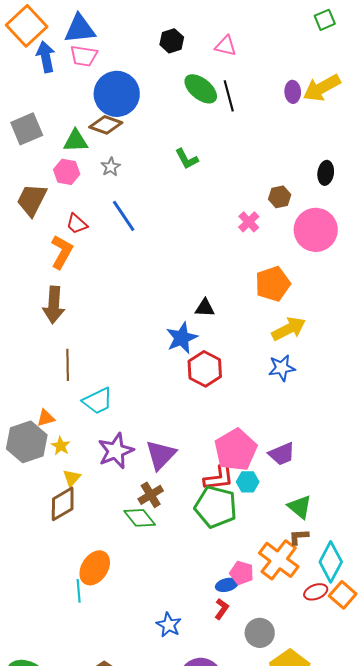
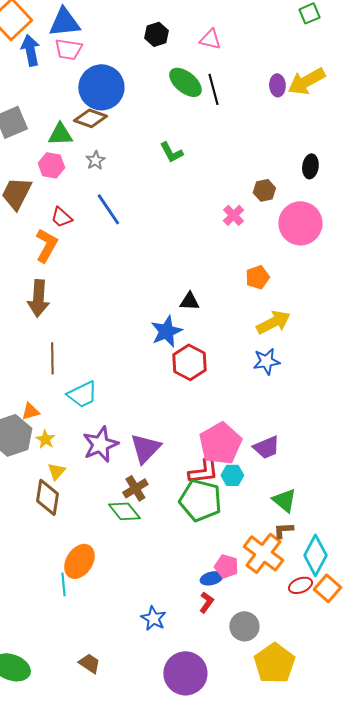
orange pentagon: (273, 284) -> (257, 277), size x0.7
brown diamond: (63, 504) -> (47, 497), turned -51

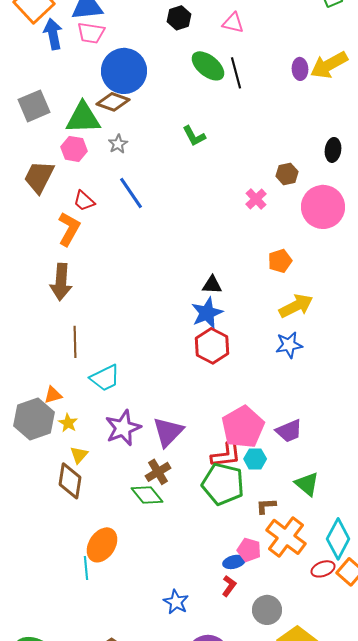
green triangle: (60, 134) -> (83, 118), size x1.4
blue star: (166, 331) -> (207, 313), moved
brown L-shape: (283, 530) -> (266, 506), moved

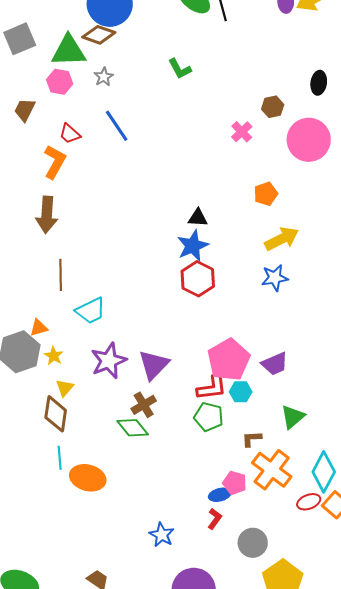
brown trapezoid: (39, 177) -> (25, 110), size x0.7
green pentagon: (223, 484) -> (209, 417), size x0.7
green triangle: (307, 484) -> (293, 417), turned 40
orange ellipse: (102, 545) -> (88, 478), turned 72
cyan line: (86, 568) -> (60, 458), moved

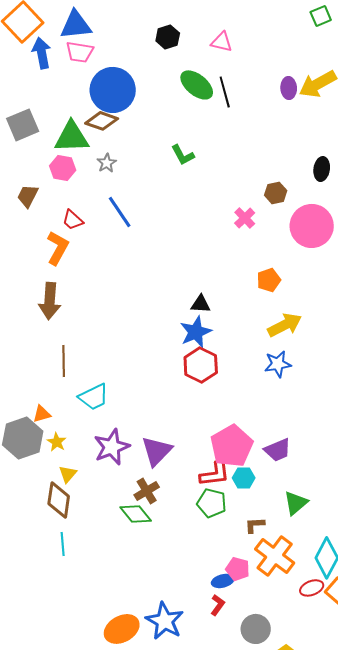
orange ellipse: (88, 478) -> (122, 629), moved, turned -44
blue star: (162, 535) -> (165, 621), size x1.5

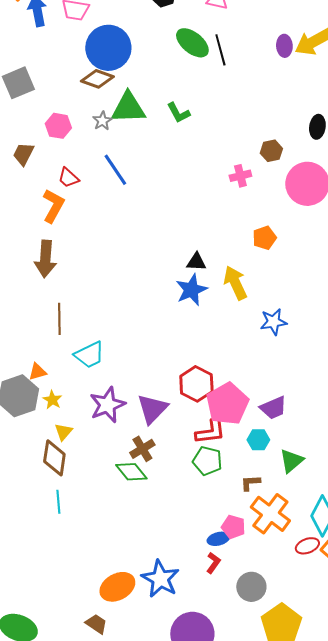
green triangle: (72, 137) -> (128, 108), moved
pink cross: (245, 218) -> (240, 176), turned 30
yellow arrow: (285, 325) -> (235, 283), moved, turned -88
red hexagon: (201, 365) -> (196, 384), moved
cyan hexagon: (244, 478) -> (258, 440), moved

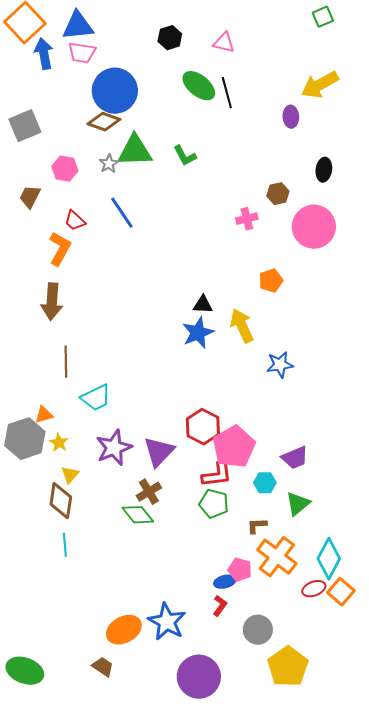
purple ellipse: (284, 46) -> (291, 117), moved
purple trapezoid: (273, 408) -> (295, 458), moved

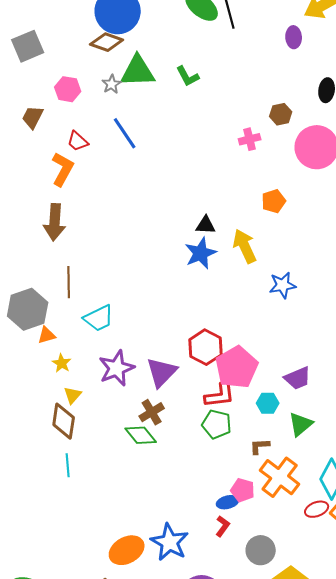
gray hexagon: (25, 439) -> (28, 309), moved

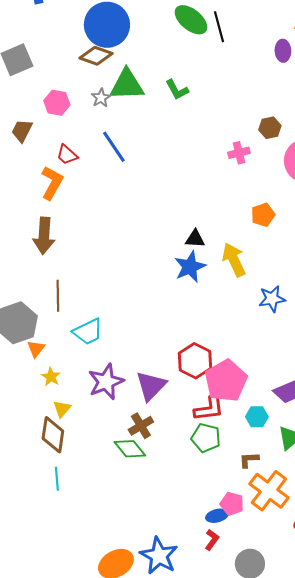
orange triangle: (47, 335) -> (36, 349), turned -36

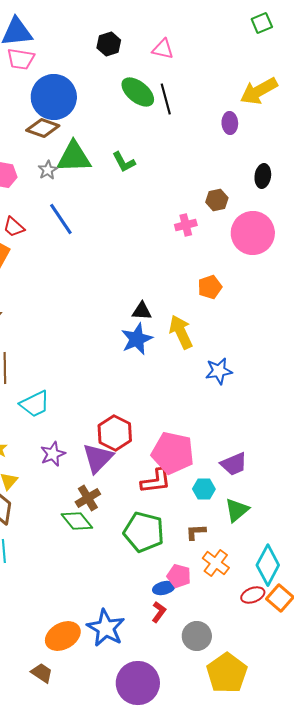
red hexagon: (195, 361) -> (115, 433), moved
pink pentagon: (226, 381) -> (173, 453), turned -30
purple star: (106, 382) -> (53, 454), size x0.7
green pentagon: (206, 438) -> (144, 532), moved, size x1.4
orange cross: (269, 491) -> (216, 563), size x0.7

